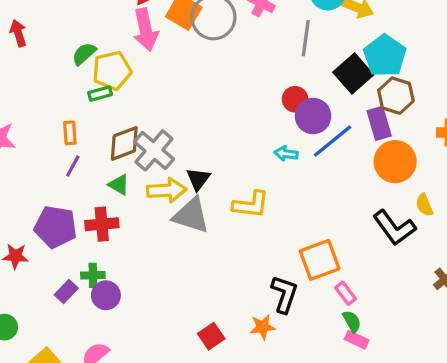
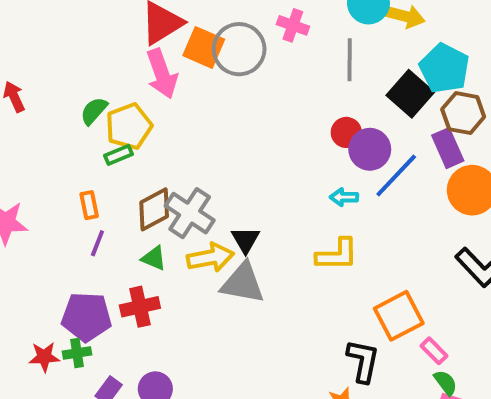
yellow L-shape: (251, 204) -> (337, 255), moved
green cross: (93, 275) -> (77, 353), moved

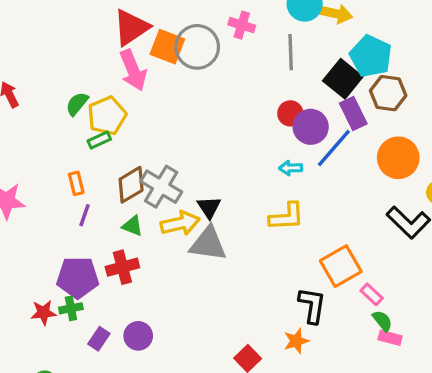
purple rectangle: (448, 148) -> (353, 114), moved

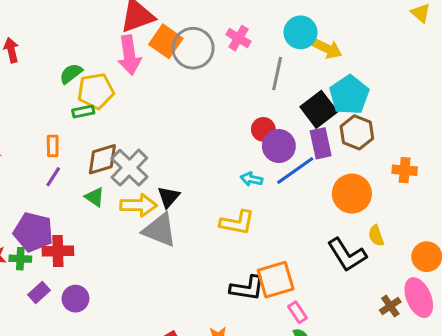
red cross: (122, 267) -> (58, 251), moved
black L-shape: (312, 305) -> (247, 288), moved, turned 76

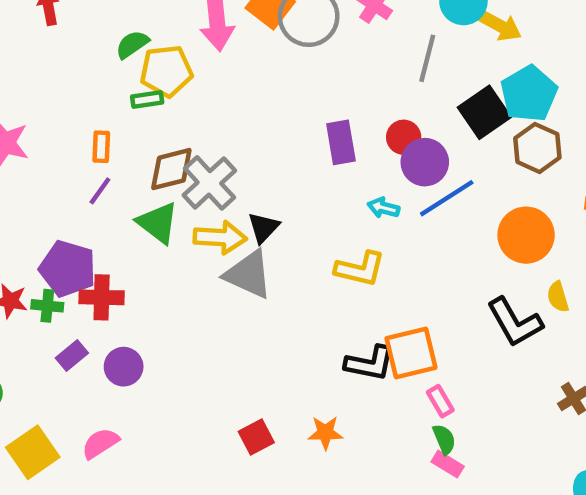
purple rectangle: (321, 143) -> (341, 142), moved
green triangle: (95, 197) -> (158, 223), size x1.5

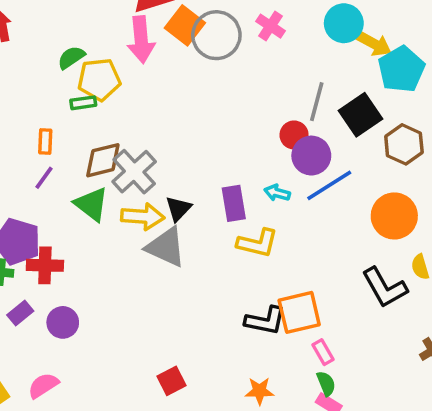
gray line: (427, 58) -> (317, 102), moved
cyan pentagon: (529, 94) -> (401, 69), moved
purple rectangle: (341, 142) -> (234, 203), moved
orange star: (325, 433) -> (259, 391), moved

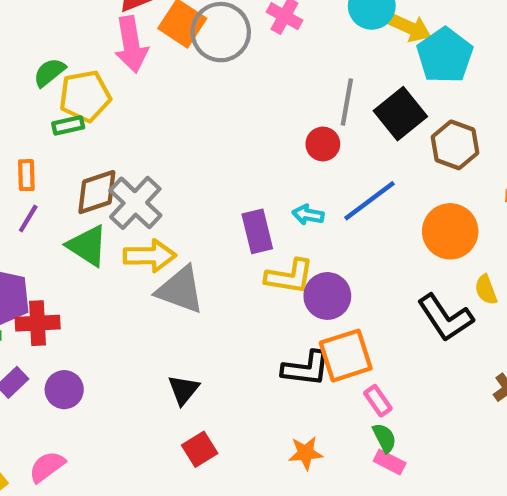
purple circle: (311, 156) -> (327, 296), moved
black triangle: (178, 209) -> (183, 390), moved

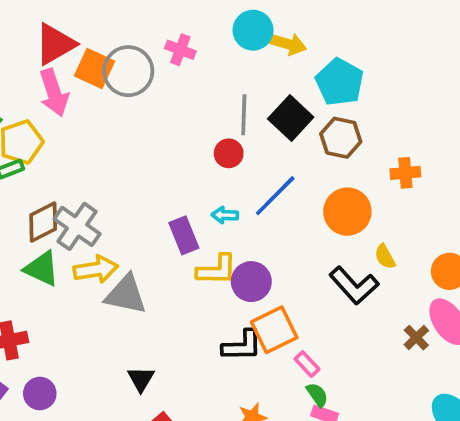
cyan pentagon: (445, 55) -> (340, 82), moved

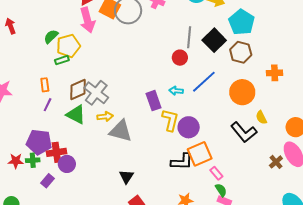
yellow arrow: (96, 269) -> (105, 116), size x0.7
yellow L-shape: (217, 270) -> (170, 120), turned -80
purple circle: (40, 393) -> (67, 164), moved

